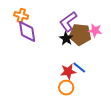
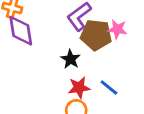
black star: (66, 39) -> (71, 59), moved
blue line: (79, 68) -> (109, 88), moved

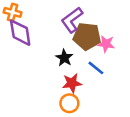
pink star: (117, 29) -> (106, 44), moved
blue line: (109, 88) -> (96, 68), moved

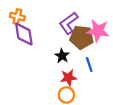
pink star: (106, 44) -> (98, 31), moved, size x1.5
blue line: (96, 68) -> (89, 65), turned 32

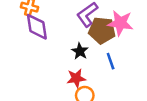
red star: (69, 78) -> (76, 78), moved

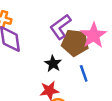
pink star: (120, 23) -> (94, 35), turned 30

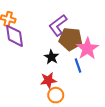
pink star: (94, 35) -> (87, 49), moved

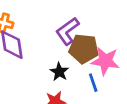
pink star: (87, 49) -> (105, 61), turned -30

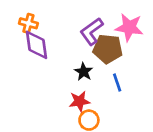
pink star: (105, 61) -> (129, 27), moved

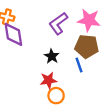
brown pentagon: (108, 49) -> (87, 46), moved

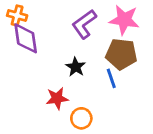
red star: (48, 80) -> (57, 98), moved

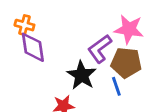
purple L-shape: (84, 24) -> (100, 49), moved
black star: (76, 67) -> (82, 75), size x1.5

